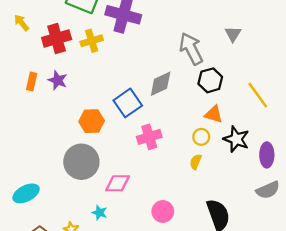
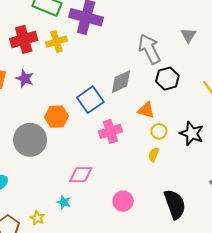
orange triangle: (214, 114) -> (146, 110), moved
gray circle: (81, 162) -> (30, 140), moved

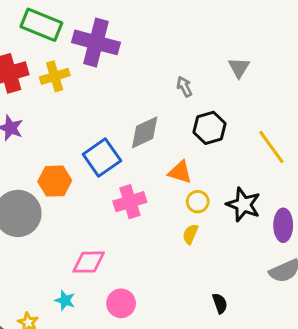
gray arrow: (149, 49) -> (184, 87), size x0.5
pink circle: (123, 201) -> (121, 303), moved
black semicircle: (175, 204) -> (220, 303), size x0.5

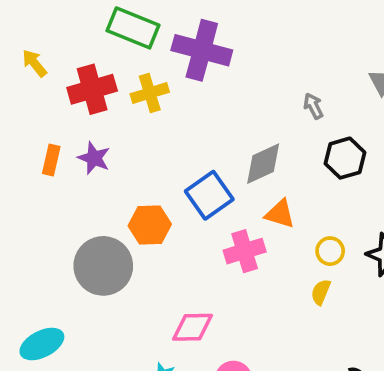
orange triangle: (180, 172) -> (280, 214), moved

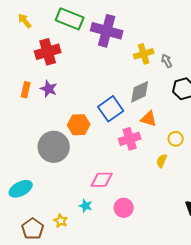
yellow arrow: (34, 63) -> (25, 21), moved
yellow cross: (150, 93) -> (144, 54), moved
yellow semicircle: (321, 292) -> (162, 161), moved

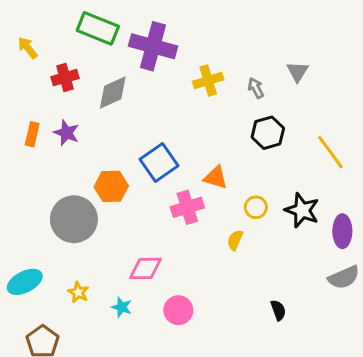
yellow arrow: (25, 21) -> (28, 48), moved
red cross: (48, 52) -> (65, 78), size x0.7
gray arrow: (167, 61) -> (256, 88), moved
gray diamond: (140, 92) -> (113, 92), moved
yellow star: (61, 221) -> (78, 292), moved

